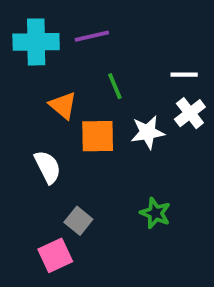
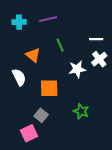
cyan cross: (36, 42) -> (19, 22), size x0.6
orange square: (98, 136) -> (49, 88), moved
white semicircle: (48, 167) -> (19, 77), moved

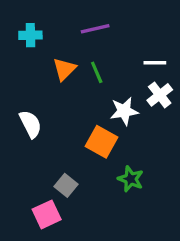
purple line: (48, 19) -> (95, 29), moved
orange triangle: (33, 55) -> (64, 69), moved, turned 35
orange square: (49, 88) -> (102, 142), moved, turned 30

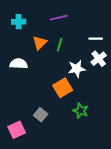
green line: (97, 72) -> (60, 45), turned 40
white semicircle: (30, 124) -> (19, 64), moved, turned -60
orange square: (102, 142) -> (63, 88), turned 30
pink square: (47, 214) -> (17, 130), moved

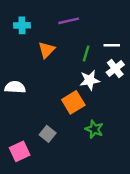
green line: (60, 45) -> (86, 53), moved
white semicircle: (19, 64) -> (15, 87), moved

